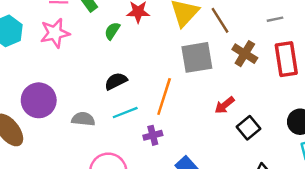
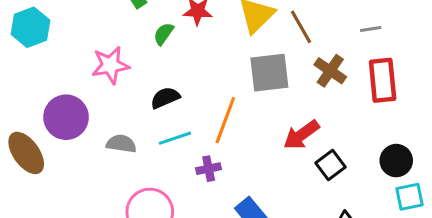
pink star: (55, 33) -> (110, 65), moved
red arrow: (225, 105) -> (301, 135), size x1.4

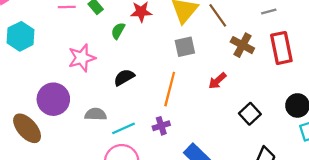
gray square: (269, 73) -> (185, 47), moved, size x0.7
red arrow: (301, 135) -> (217, 81), moved, size x0.7
cyan line: (175, 138) -> (124, 128), moved

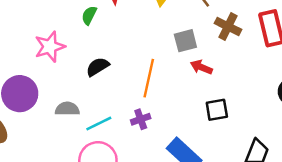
gray square: (185, 47) -> (185, 41), moved
red arrow: (217, 81) -> (201, 67), turned 66
black square: (250, 114) -> (217, 110), moved, turned 35

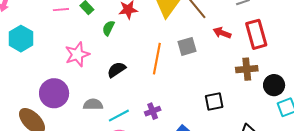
brown cross: (228, 26) -> (247, 69), moved, turned -30
red arrow: (201, 67) -> (222, 33), moved
orange line: (149, 78) -> (157, 59), moved

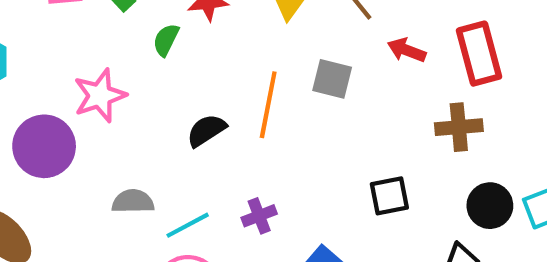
gray square: (187, 46) -> (332, 79), turned 30
black semicircle: (116, 70) -> (206, 130), moved
black circle: (274, 85) -> (490, 206), moved
purple circle: (54, 93) -> (44, 146), moved

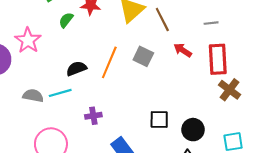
pink star: (100, 96) -> (28, 40), turned -30
brown cross: (459, 127) -> (230, 90), moved, turned 30
black circle: (490, 206) -> (193, 130), moved
cyan line: (188, 225) -> (60, 93), moved

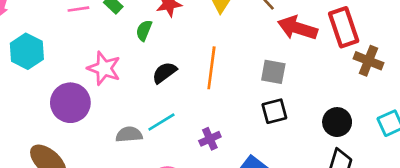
red arrow: (183, 50) -> (297, 28), size x1.6
gray square: (143, 56) -> (273, 72), moved
black semicircle: (76, 69) -> (164, 73), moved
black square: (159, 120) -> (274, 111), moved

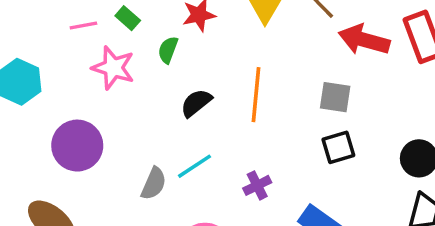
pink star: (104, 68) -> (113, 68), moved
gray semicircle: (129, 134) -> (154, 184), turned 120

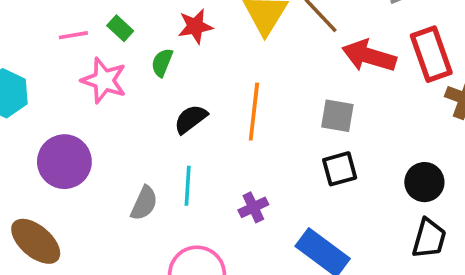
cyan line: (194, 166) -> (188, 186), turned -54

